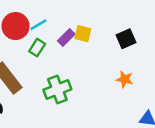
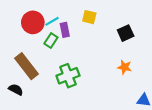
yellow square: (83, 34) -> (89, 17), moved
purple rectangle: (66, 37) -> (65, 30), moved, turned -56

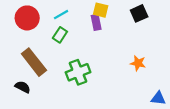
red circle: (33, 22) -> (27, 18), moved
purple rectangle: (65, 30) -> (96, 22), moved
black square: (126, 33) -> (139, 13), moved

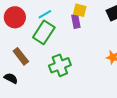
green rectangle: (60, 35) -> (44, 32), size x1.6
brown rectangle: (34, 62) -> (21, 56), size x0.7

